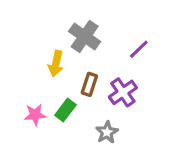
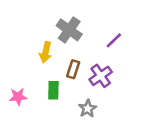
green rectangle: (65, 110) -> (53, 90), turned -36
pink star: (35, 115) -> (18, 97), moved

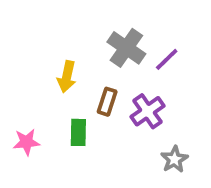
gray cross: (69, 30) -> (126, 48), moved
gray star: (88, 109) -> (174, 159), moved

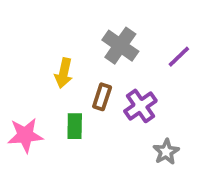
purple line: (167, 59) -> (179, 57), moved
pink star: (26, 142) -> (25, 135), size x1.4

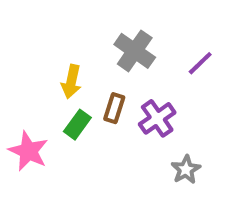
green rectangle: (75, 126) -> (77, 125), moved, turned 35
pink star: (25, 135) -> (28, 151), turned 30

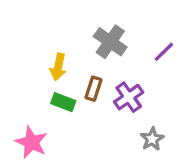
green rectangle: (77, 125) -> (63, 102), turned 75
pink star: (28, 151) -> (31, 142), moved

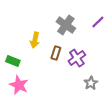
purple line: (164, 52) -> (98, 22), moved
green rectangle: (63, 102) -> (13, 61), moved

